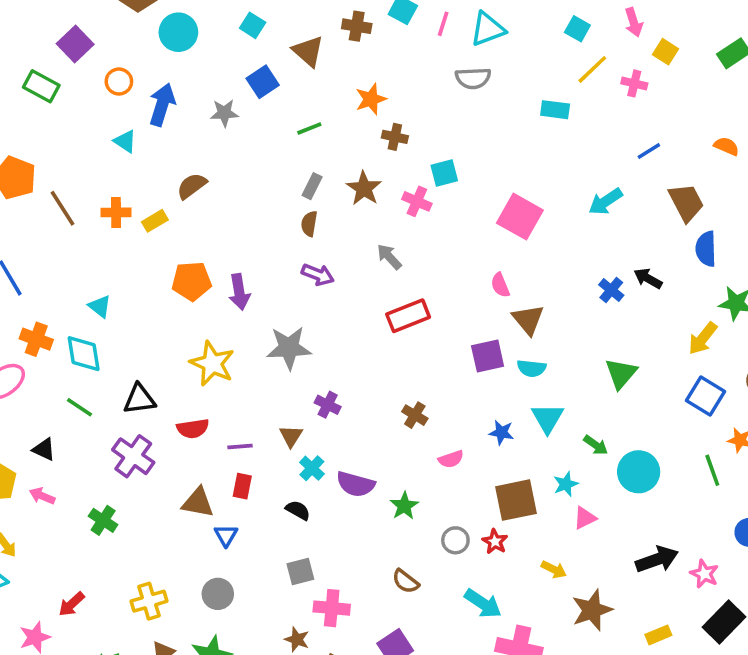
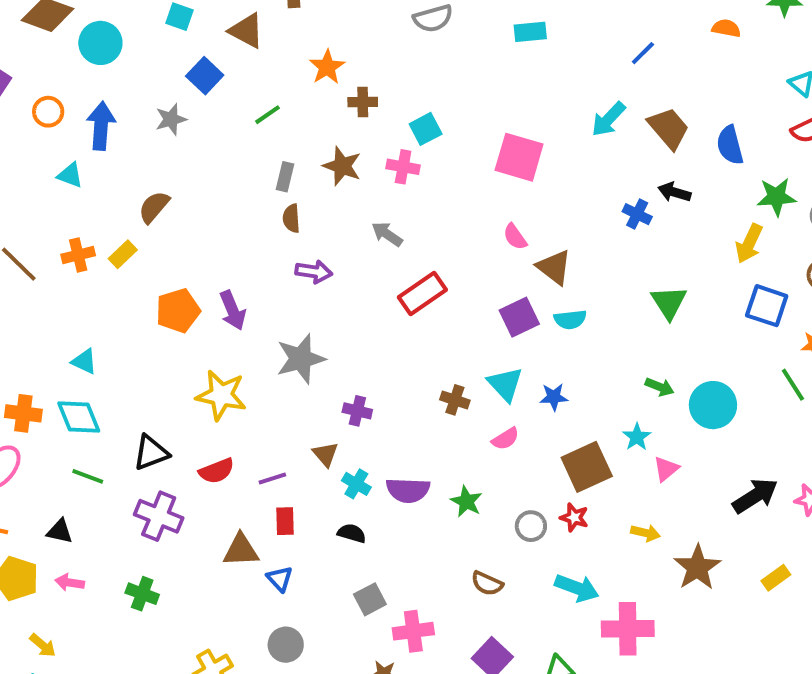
brown trapezoid: (686, 202) -> (669, 128), moved
cyan triangle: (547, 418) -> (505, 384), moved

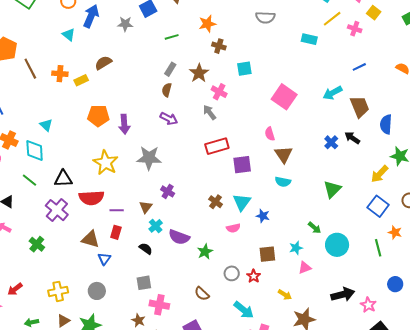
pink cross: (403, 167) -> (219, 92), moved
purple square: (519, 317) -> (242, 165), moved
brown square: (587, 467) -> (267, 254), size x0.7
red semicircle: (217, 471) -> (91, 198), size x1.4

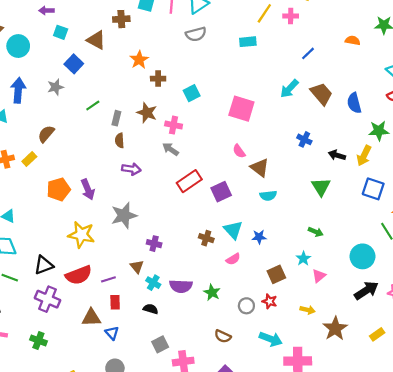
green line: (172, 37) -> (93, 105), moved
black arrow: (352, 138) -> (337, 155), moved
cyan circle: (337, 245) -> (362, 256), moved

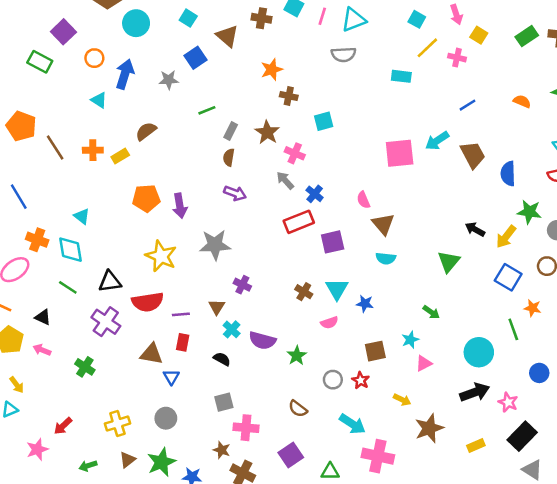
pink square: (241, 109) -> (400, 153), moved, turned -35
blue cross: (304, 139) -> (315, 194), moved

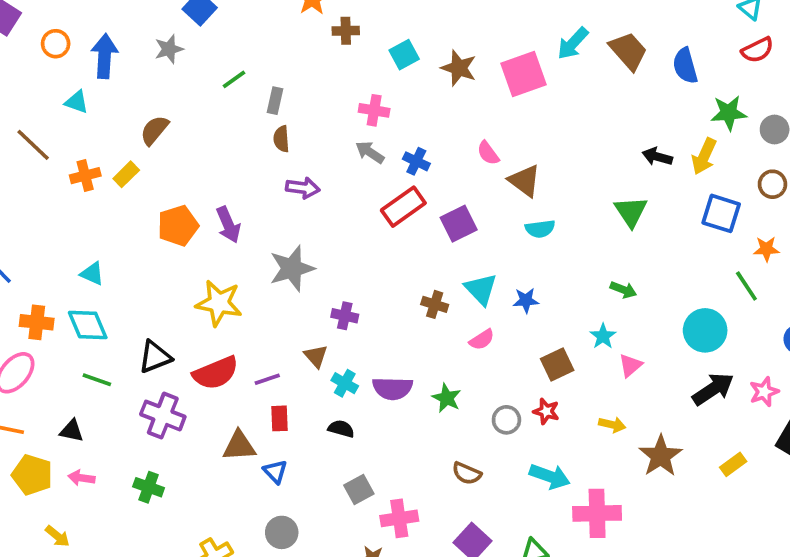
brown star: (267, 132) -> (459, 68), moved
brown line: (55, 147) -> (33, 145), moved
pink star: (508, 402) -> (764, 392), turned -30

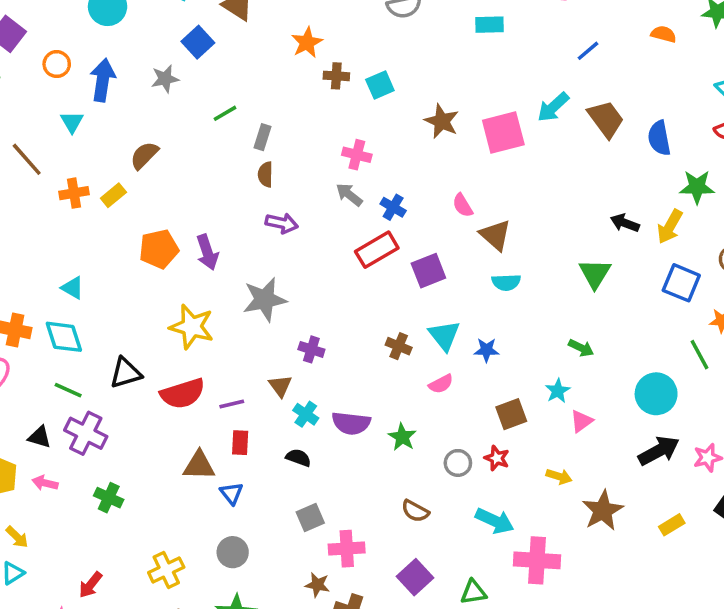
cyan square: (404, 55) -> (380, 85), moved
cyan triangle: (77, 102) -> (72, 122), turned 35
purple cross: (163, 416) -> (86, 433), moved

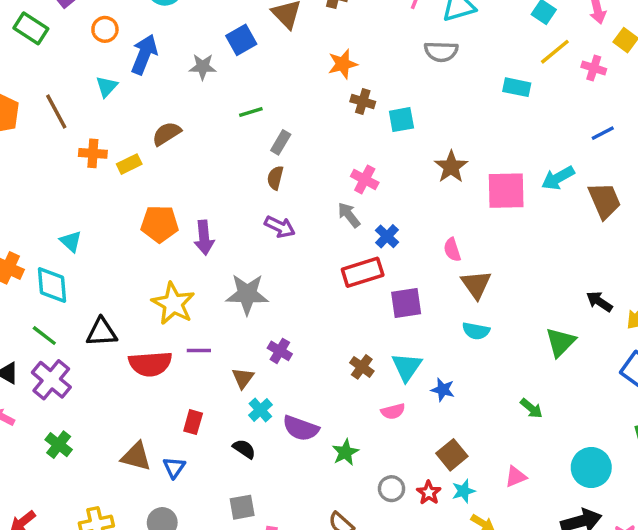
cyan star: (558, 391) -> (464, 491), moved
purple line: (232, 404) -> (199, 351), moved
brown square: (511, 414) -> (452, 455), turned -32
brown triangle: (199, 465) -> (136, 456), moved

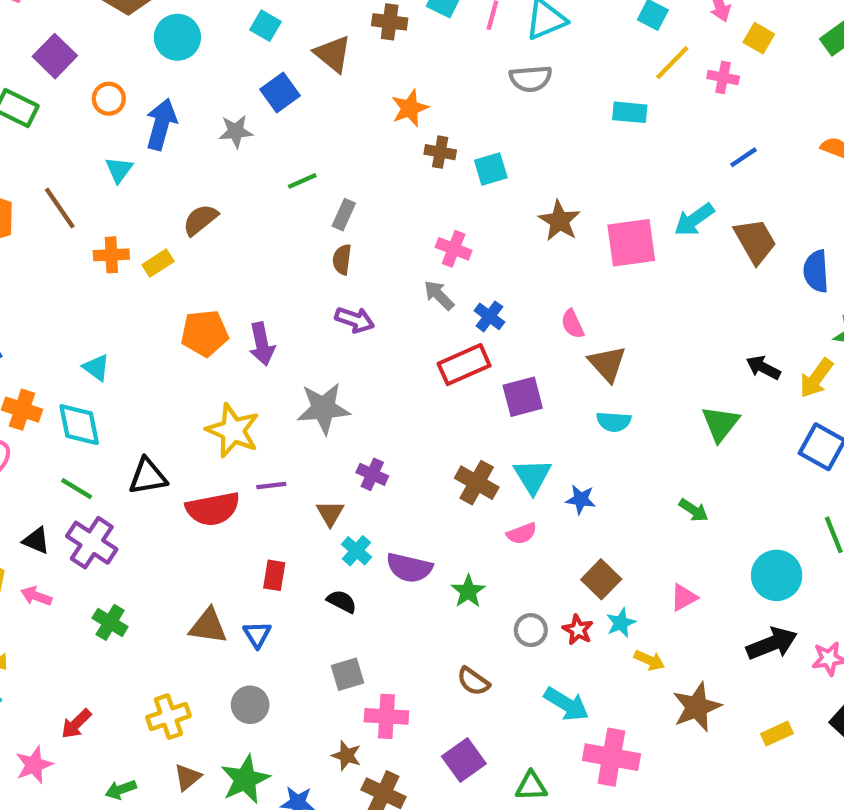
brown cross: (362, 367) -> (477, 483), size x1.4

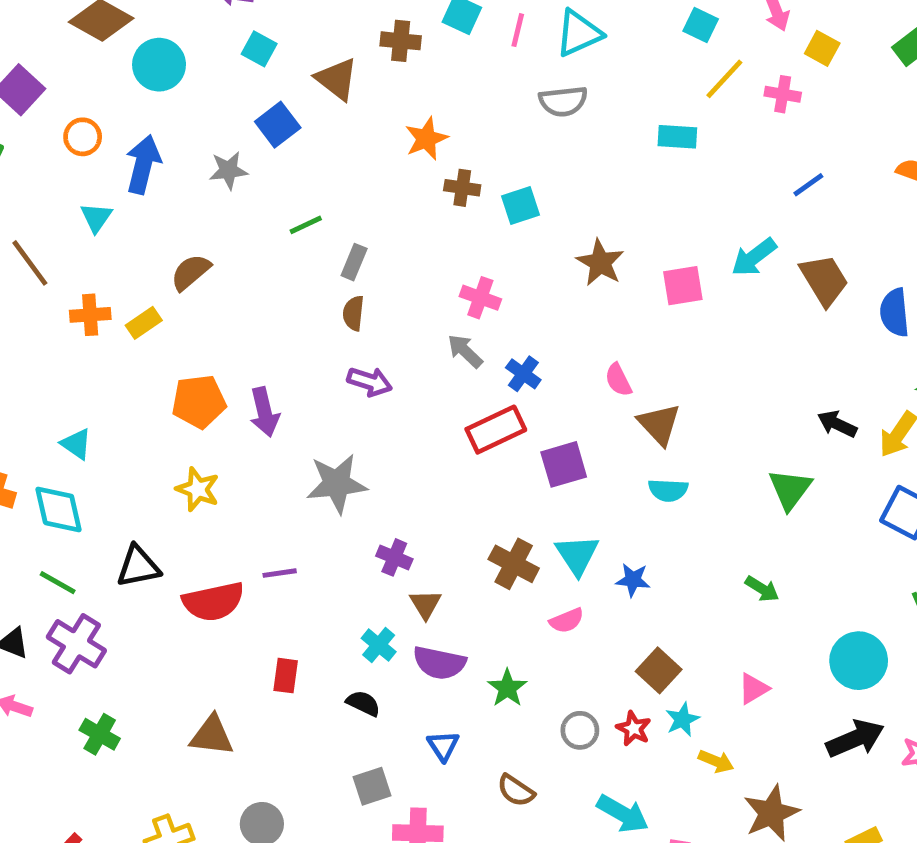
pink square: (631, 243) -> (683, 286), size x0.7
yellow star: (233, 431) -> (198, 489), moved, size x0.7
brown triangle: (330, 513) -> (425, 604), moved
blue triangle: (257, 635) -> (443, 746), moved

